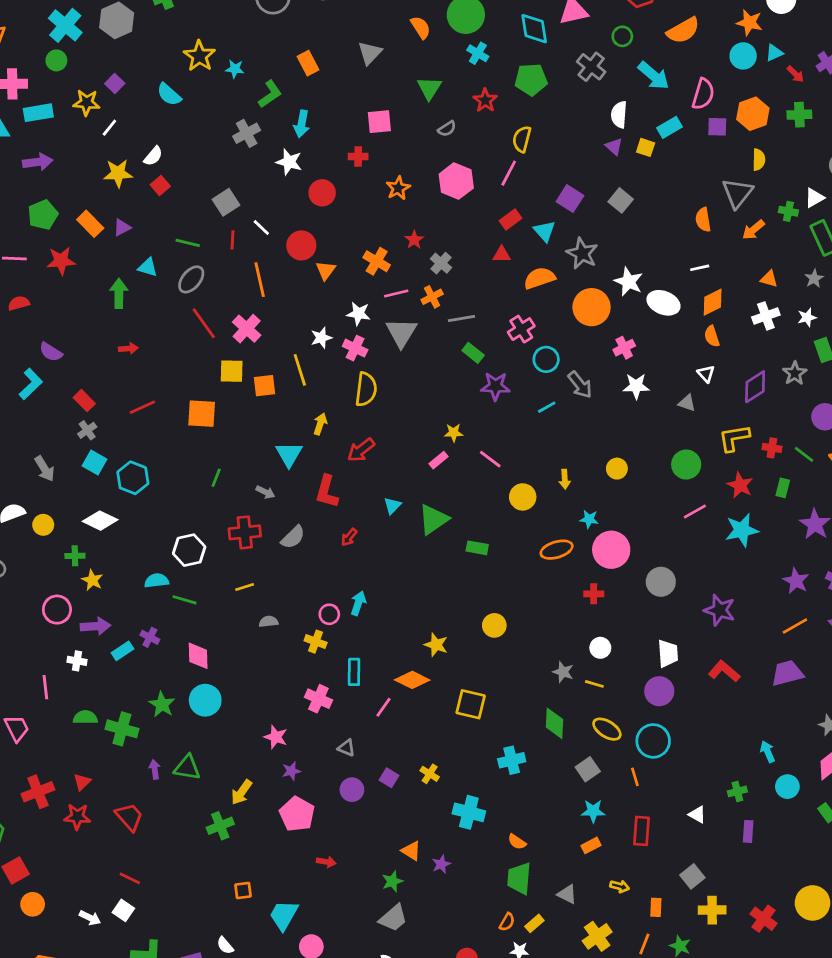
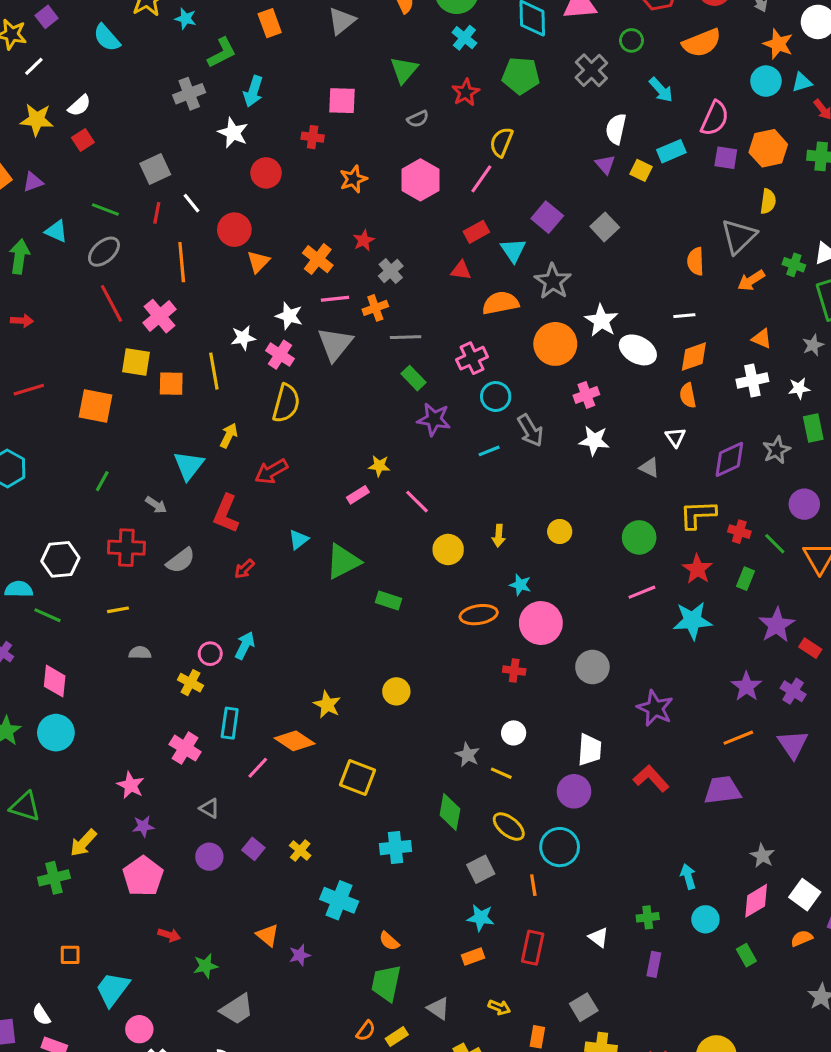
cyan arrow: (654, 76) -> (661, 90), size x0.7
green star: (392, 881) -> (206, 966), moved

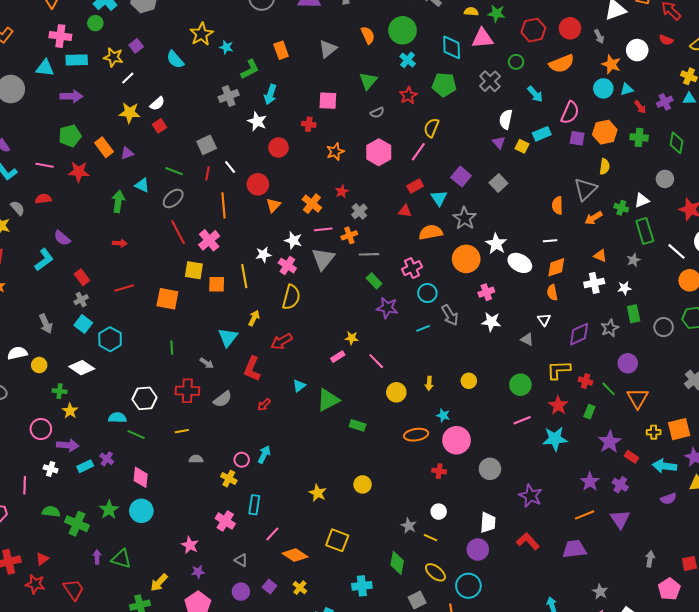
green line: (102, 481) -> (172, 348), turned -32
orange diamond: (295, 741) -> (295, 555), moved

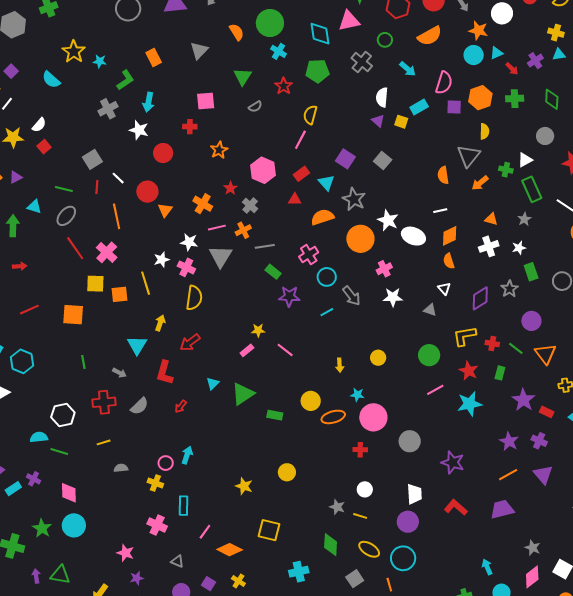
pink hexagon: (379, 152) -> (263, 170), moved
yellow circle: (396, 392) -> (311, 401), moved

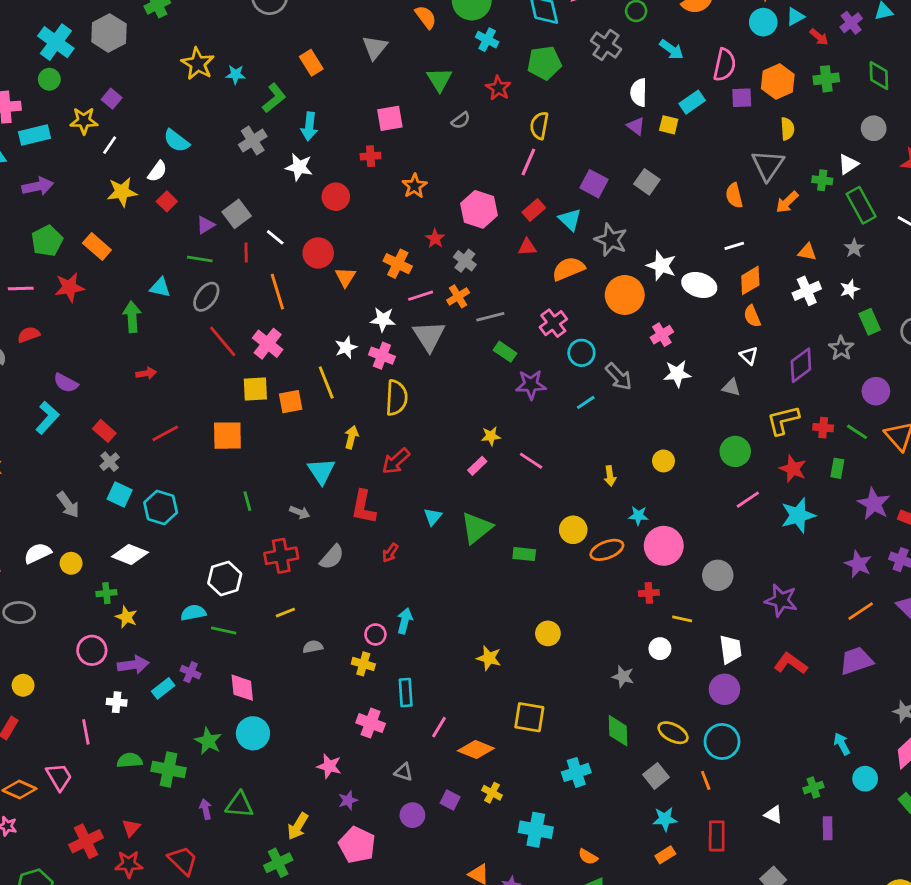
cyan semicircle: (51, 80) -> (176, 141), moved
purple triangle: (16, 177) -> (205, 225), moved
yellow line: (360, 516) -> (682, 619), moved

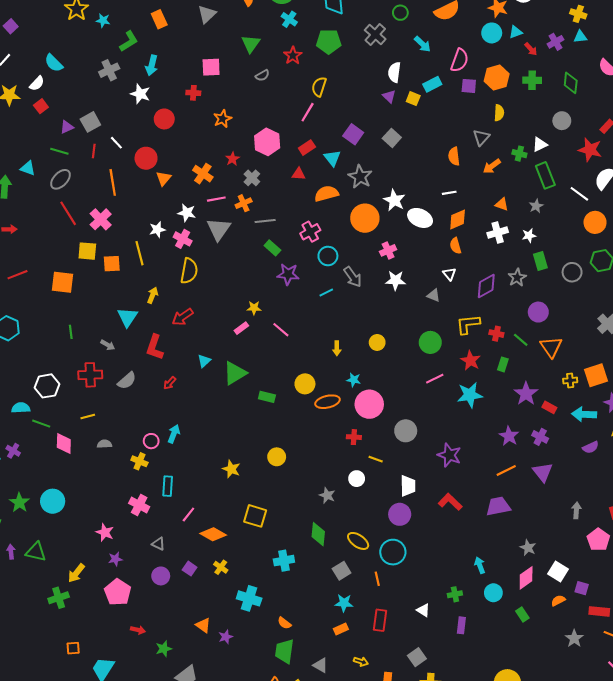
gray triangle: (768, 165) -> (481, 137), size x0.7
pink diamond: (242, 688) -> (64, 444), moved

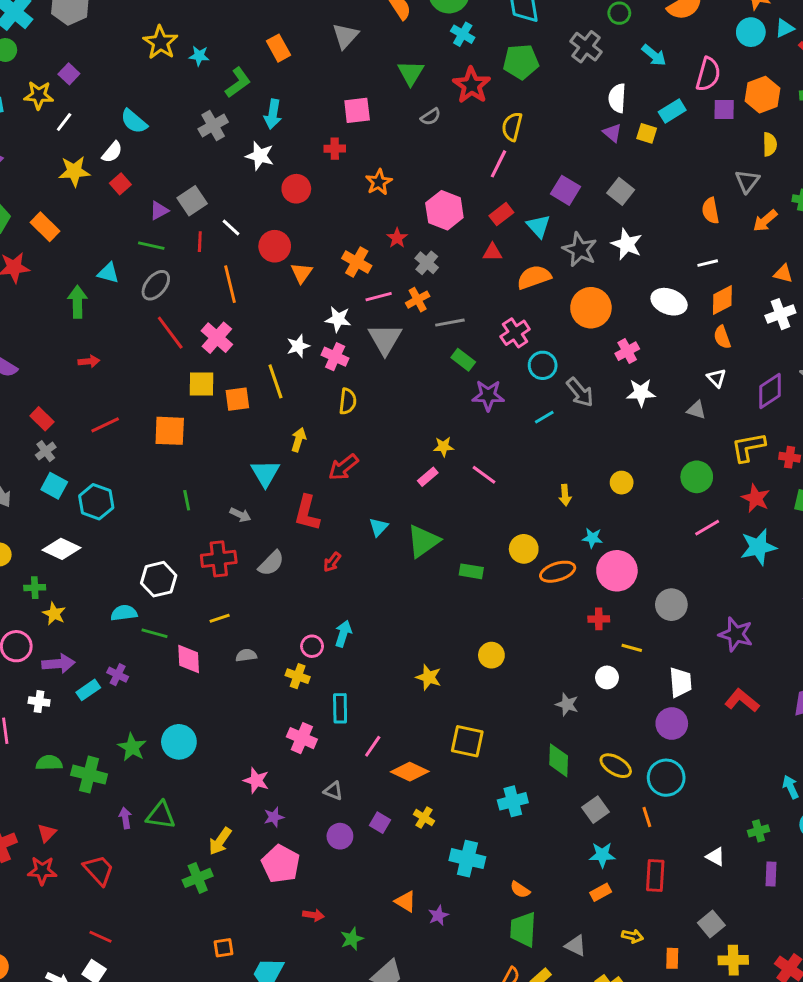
red star: (293, 56) -> (472, 85), size x1.4
white star: (394, 200) -> (627, 244), moved
yellow semicircle: (189, 271) -> (348, 401), size x0.7

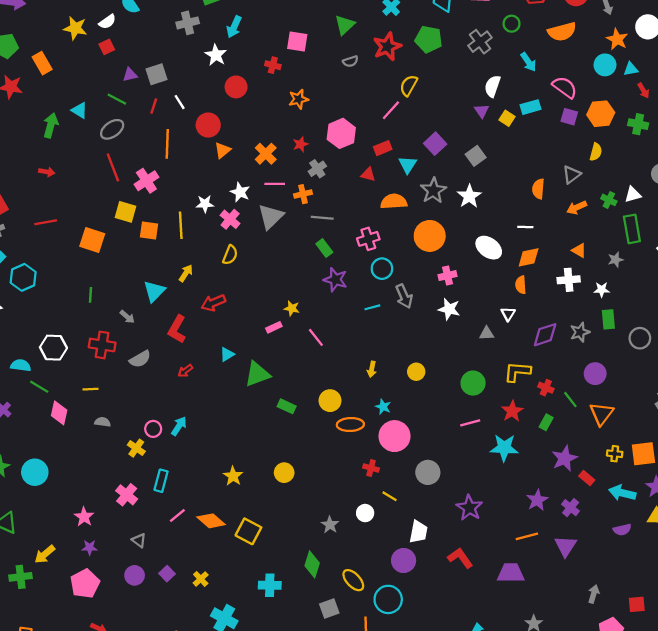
pink semicircle: (708, 74) -> (565, 87), turned -85
gray triangle: (696, 410) -> (487, 333), turned -35
orange diamond: (410, 772) -> (211, 521), moved

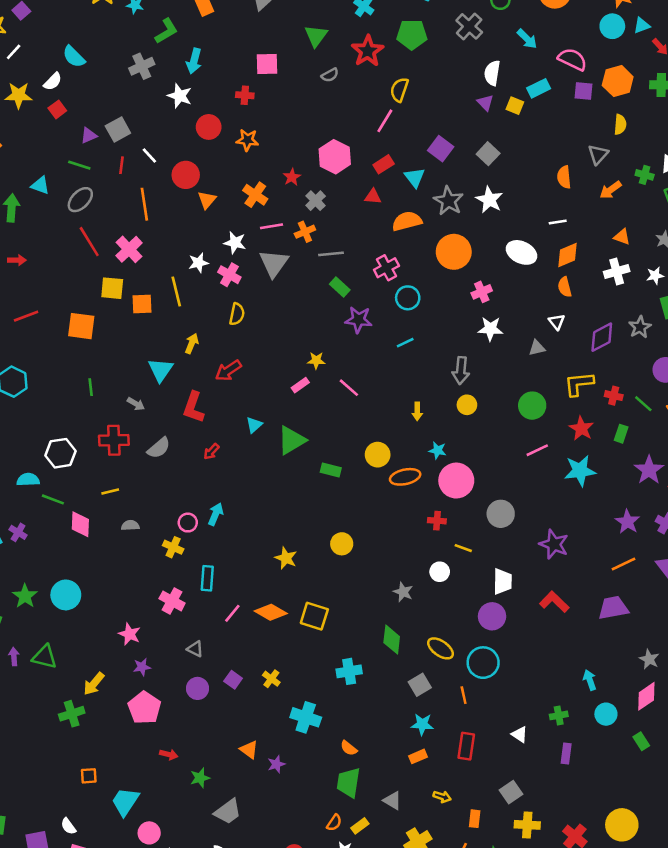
orange star: (298, 99) -> (247, 140), moved, turned 30
gray arrow: (404, 296) -> (461, 370), moved, turned 40

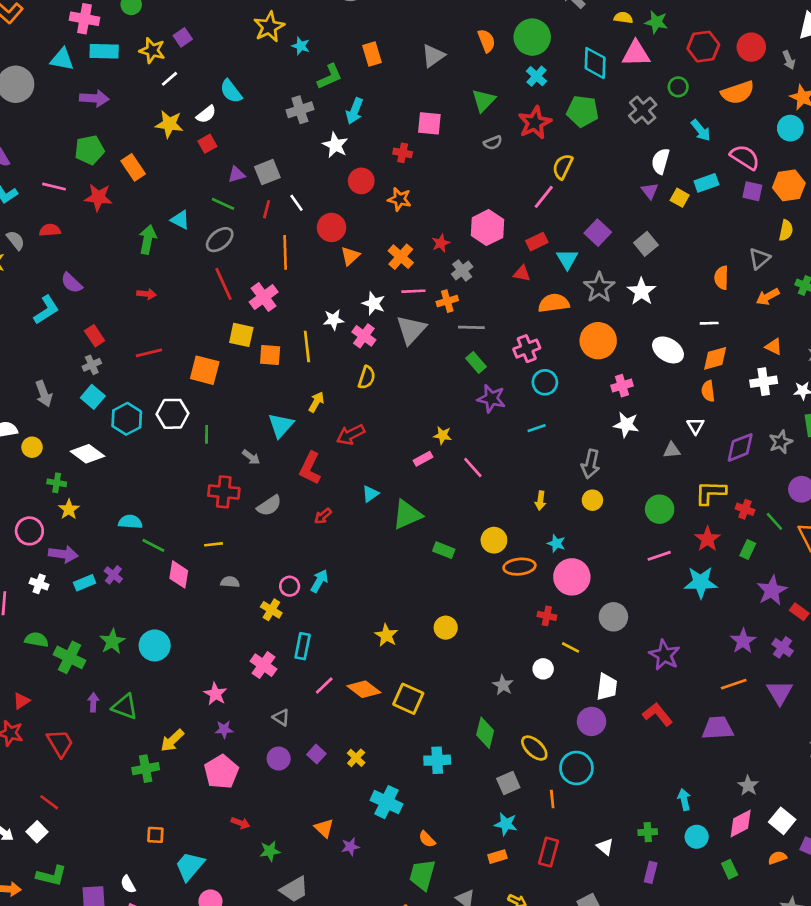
white hexagon: (61, 453) -> (173, 414), moved

